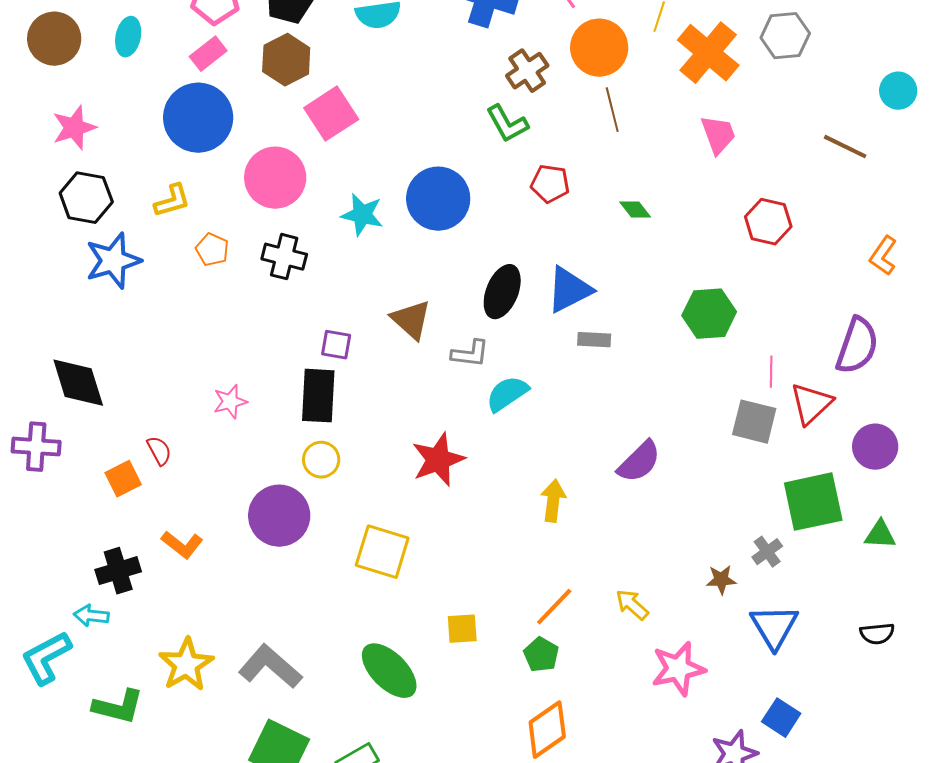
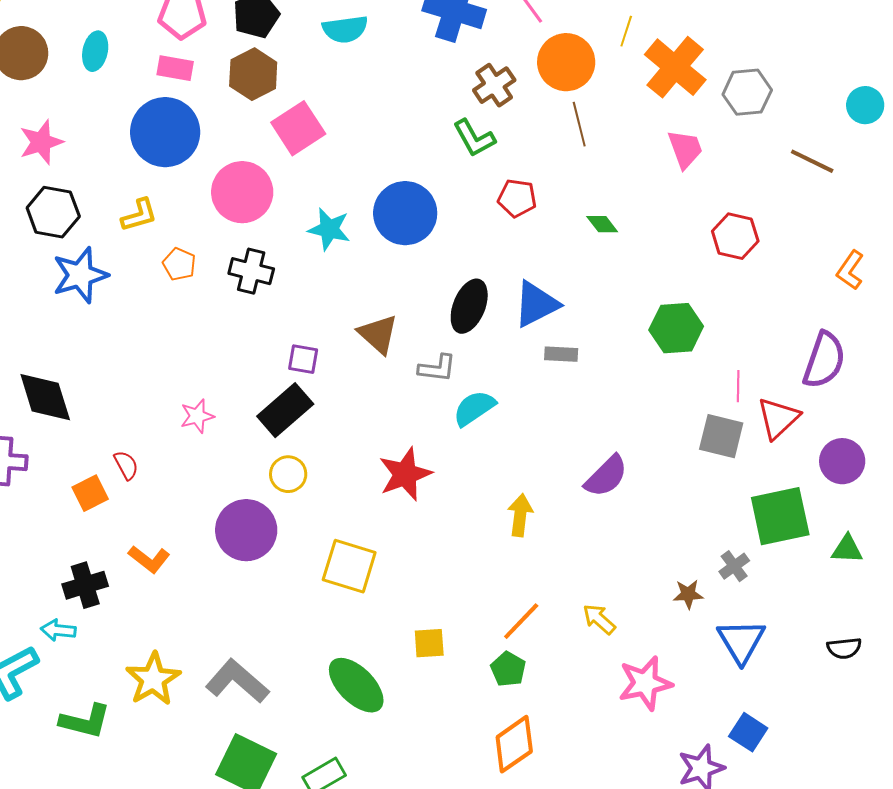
gray hexagon: (785, 36) -> (747, 92), moved
pink rectangle: (208, 54) -> (175, 68), turned 48
black rectangle: (318, 396) -> (285, 410), turned 46

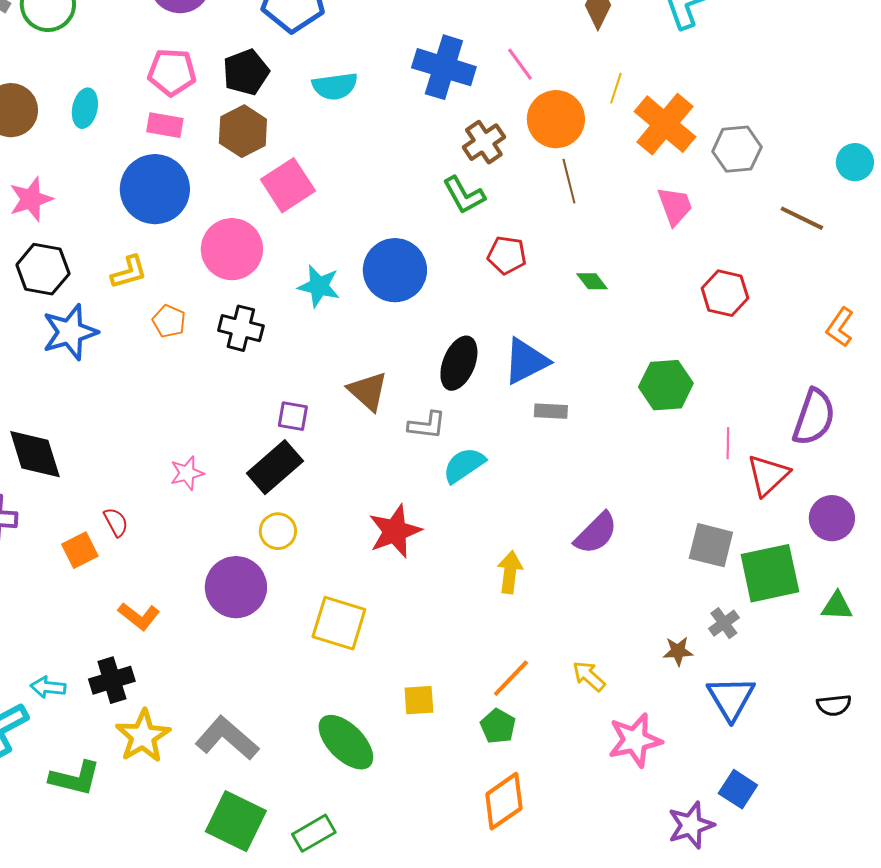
gray square: (721, 436) -> (711, 545), moved
black cross: (85, 585) -> (112, 680), moved

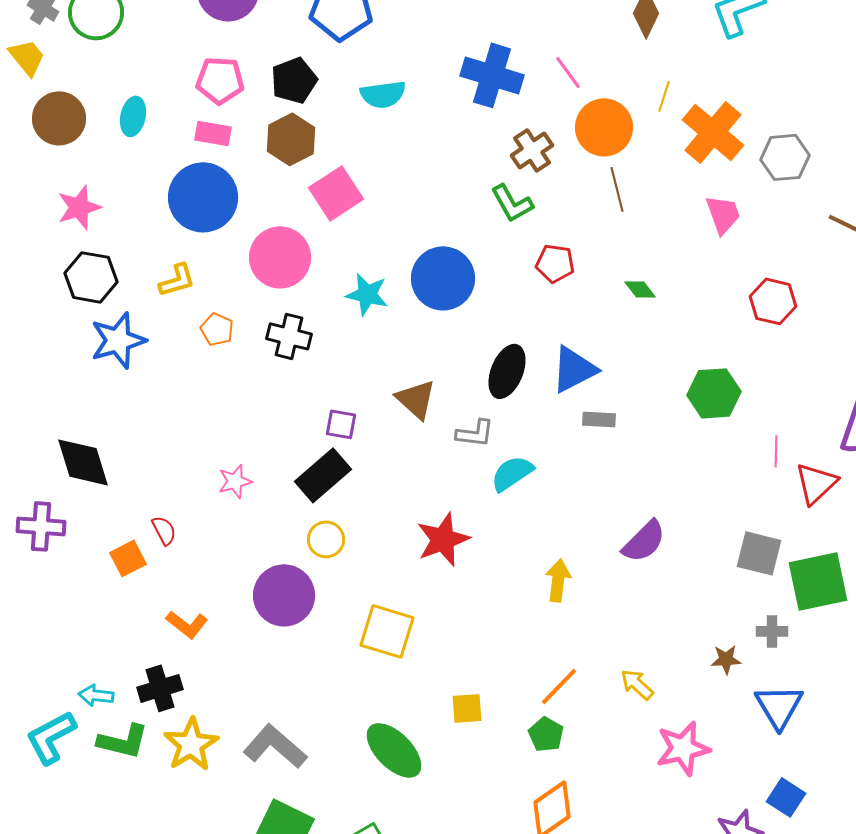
gray cross: (724, 623) -> (772, 631), turned 36
green L-shape: (75, 778) -> (123, 741), moved

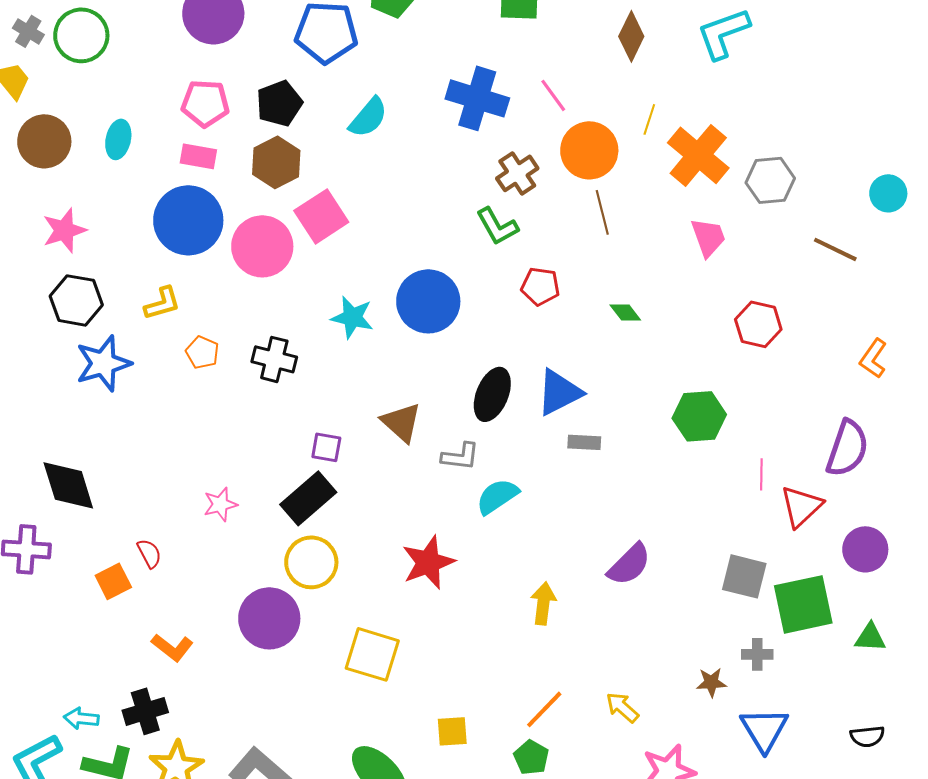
cyan semicircle: (383, 94) -> (368, 117), turned -42
pink circle: (280, 257) -> (262, 246), moved
yellow circle: (326, 539) -> (311, 562), size x1.4

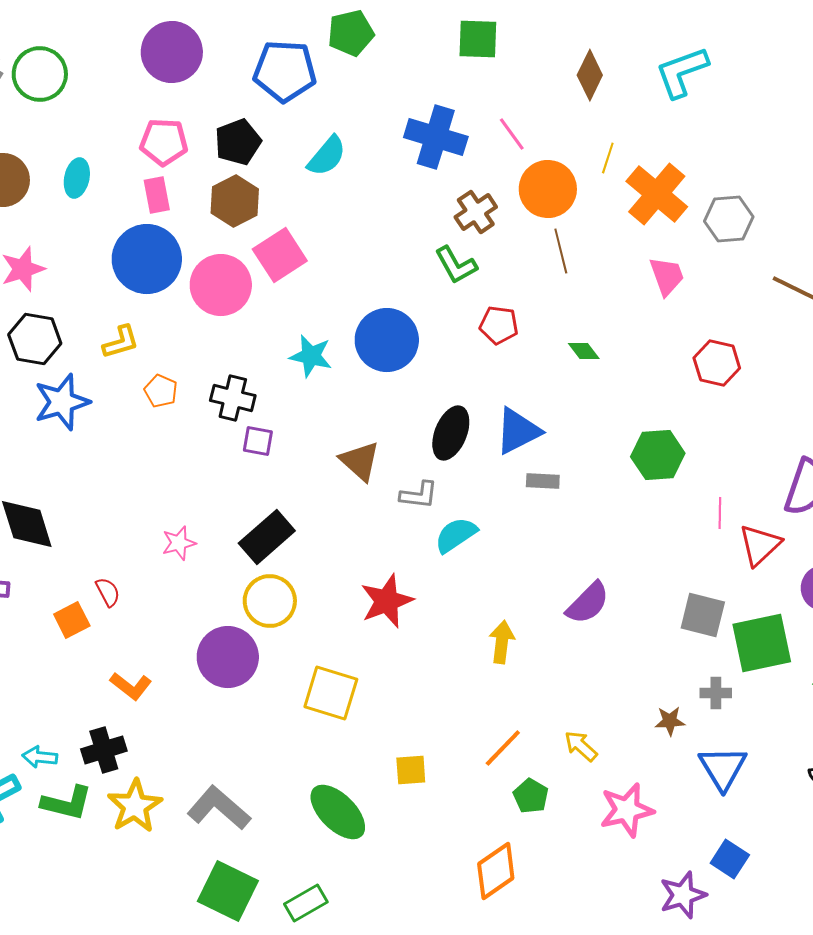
pink rectangle: (198, 156) -> (157, 195), turned 69
purple square: (326, 447) -> (258, 441), moved
green pentagon: (531, 757) -> (531, 796), moved

